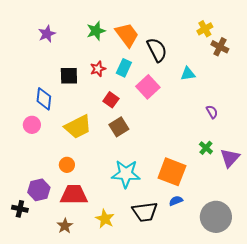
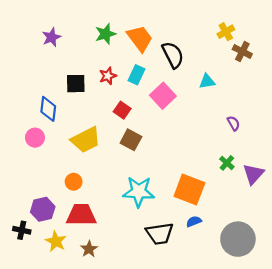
brown square: (119, 127) -> (131, 140), turned -30
yellow star: (105, 219) -> (56, 241), moved
brown star: (65, 226) -> (89, 249), moved

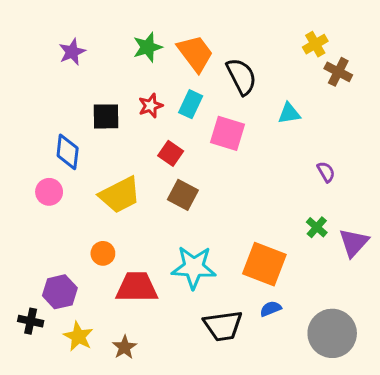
pink square: (163, 96) -> (228, 133), turned -30
red trapezoid: (81, 215) -> (137, 287), moved

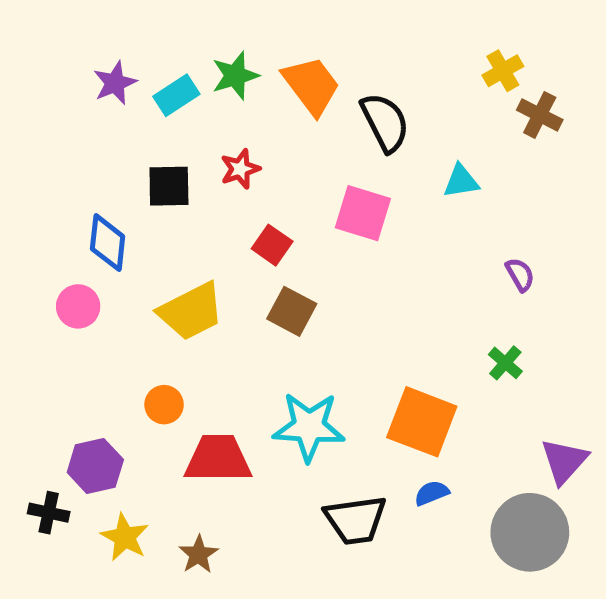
cyan rectangle: (191, 104) -> (176, 95), moved, turned 32
purple triangle: (354, 243) -> (564, 461), moved

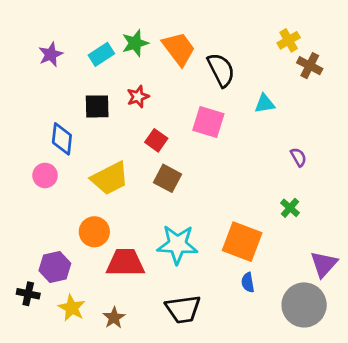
purple star: (115, 83) -> (51, 54), moved
orange circle: (164, 405) -> (94, 232), size x1.4
blue semicircle: (432, 493) -> (248, 282), turned -78
black trapezoid: (356, 520) -> (183, 309), moved

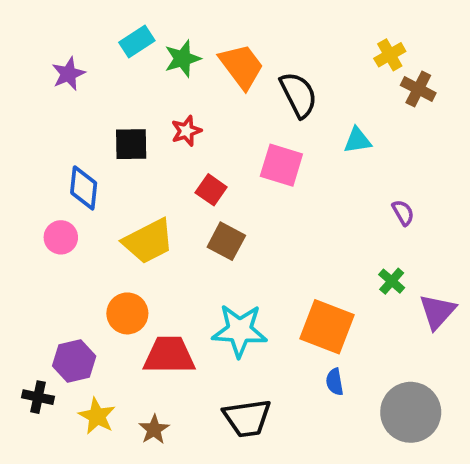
cyan rectangle: (101, 54) -> (137, 42), moved
purple triangle: (324, 264) -> (437, 312), moved

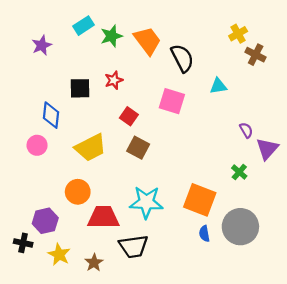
purple triangle: (437, 312) -> (267, 149), moved
gray circle: (411, 412) -> (240, 227), moved
black trapezoid: (247, 418) -> (134, 246), moved

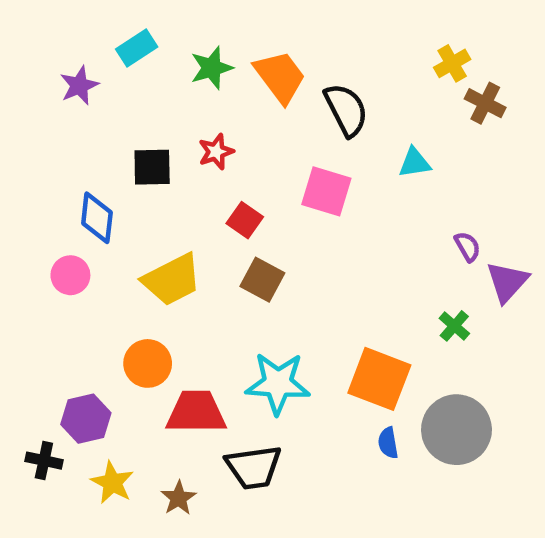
cyan rectangle: (84, 26) -> (137, 48), moved

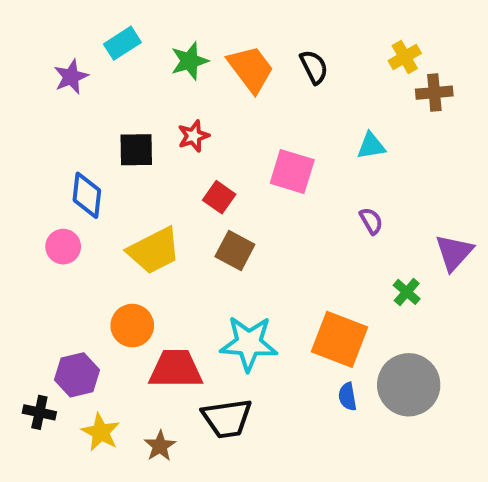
brown cross: (485, 103) -> (434, 93), turned -32
black semicircle: (346, 110) -> (314, 67), moved, size x0.7
purple semicircle: (468, 247) -> (371, 221), moved

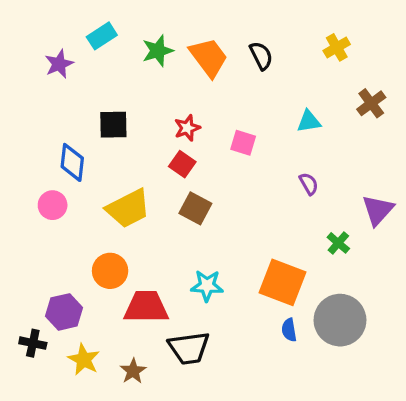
brown cross: (434, 93) -> (371, 103), moved, turned -32
red star: (193, 136) -> (187, 128), moved
pink square: (292, 172) -> (243, 143), size x0.7
cyan star: (249, 343) -> (207, 286), size x0.7

